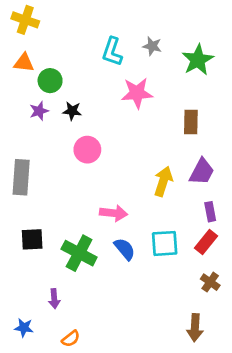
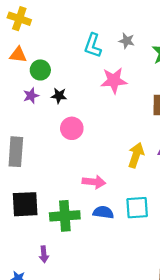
black square: (32, 239) -> (25, 204), size x1.4
blue semicircle: (125, 249) -> (103, 212), turned -42
green cross: (79, 253) -> (65, 216), turned -32

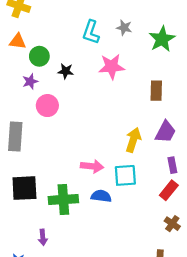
black star: (59, 96) -> (66, 71), moved
pink circle: (72, 128) -> (47, 106), moved
cyan square: (137, 208) -> (125, 175), moved

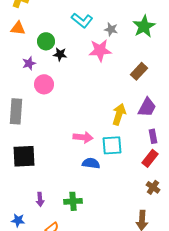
gray star: (124, 28) -> (111, 29), moved
cyan L-shape: (91, 32) -> (82, 20), turned -70
green circle: (39, 56) -> (46, 41), moved
brown rectangle: (156, 91) -> (139, 71), turned 42
green cross: (63, 200) -> (73, 201), moved, size x0.7

